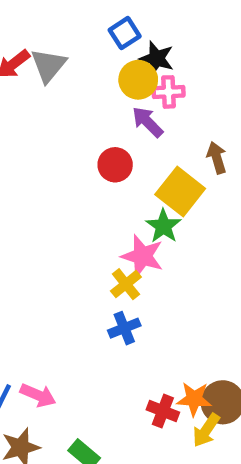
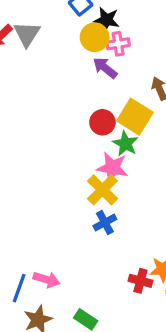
red circle: (115, 165) -> (102, 122), moved
yellow cross: (126, 284) -> (102, 190), size x1.4

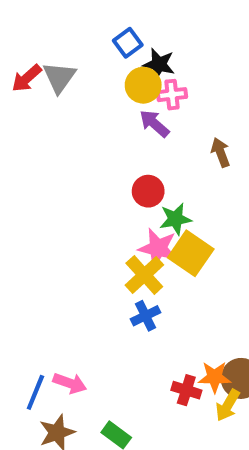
yellow square: (135, 117) -> (191, 253), moved
green star: (125, 144) -> (175, 219), turned 30

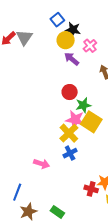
pink cross: (172, 95) -> (90, 46), moved, turned -32
pink arrow: (70, 383) -> (42, 164), moved

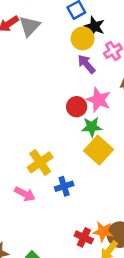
pink star: (75, 120) -> (99, 100), moved
yellow cross: (69, 133) -> (40, 162), moved

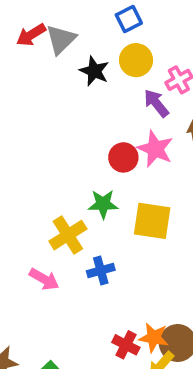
black star: (94, 26) -> (94, 71), moved
purple arrow: (86, 64) -> (156, 103), moved
green star: (92, 127) -> (103, 204), moved
yellow square: (98, 150) -> (152, 221), turned -36

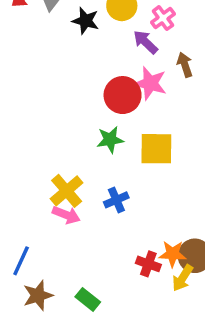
red circle: (123, 157) -> (123, 95), size x1.4
yellow cross: (68, 235) -> (67, 191), moved

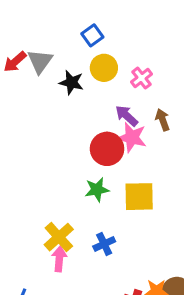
purple arrow: (145, 42) -> (127, 116), moved
pink arrow: (66, 215) -> (59, 259), turned -105

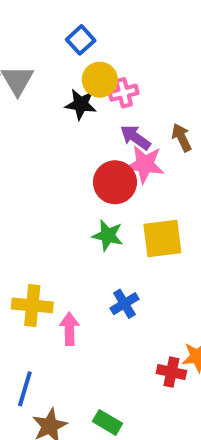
pink cross: (142, 78) -> (124, 93), moved, turned 30
black star: (71, 82) -> (81, 104), moved
green star: (97, 190) -> (108, 235), turned 30
yellow cross: (59, 237) -> (32, 305), moved, turned -36

